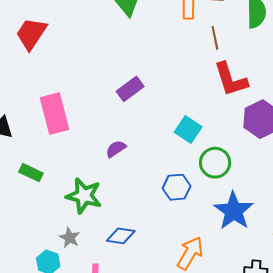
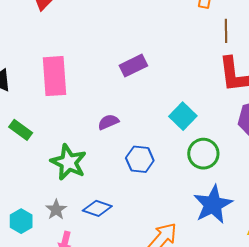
blue hexagon: (177, 187) -> (140, 159), moved
gray star: (70, 238) -> (56, 210), moved

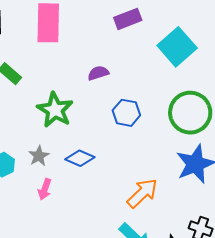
cyan square: (183, 116) -> (177, 47), moved, size x1.4
green circle: (203, 154) -> (190, 113), size x1.4

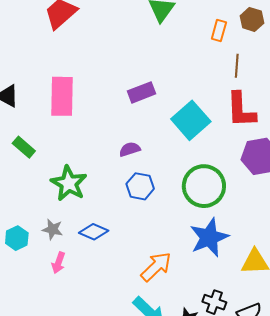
purple semicircle: (98, 73) -> (130, 149), moved
gray star: (39, 156) -> (53, 229), turned -30

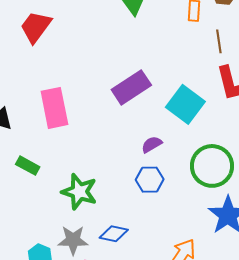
purple rectangle: (142, 92) -> (131, 87), size x1.4
purple semicircle: (130, 149) -> (152, 144), moved
gray star: (53, 229) -> (73, 240), size x1.4

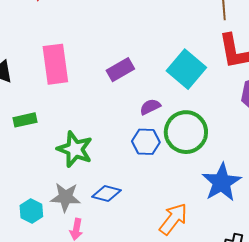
purple rectangle: (131, 87) -> (120, 70), moved, size x0.7
green rectangle: (28, 166) -> (25, 120), turned -45
green circle: (212, 166) -> (186, 132), moved

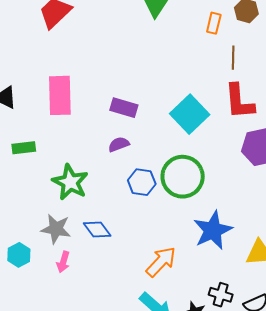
purple rectangle: (120, 70) -> (124, 108), turned 40
purple semicircle: (150, 107) -> (119, 144), moved
blue diamond: (106, 194) -> (97, 229), turned 32
cyan hexagon: (31, 211) -> (19, 255), moved

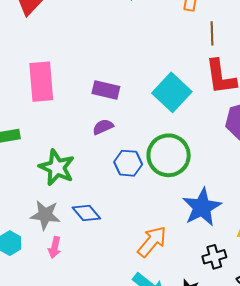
black cross: (221, 295) -> (214, 257), moved, turned -30

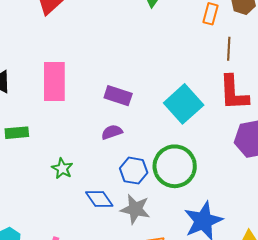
green star: (57, 167) -> (62, 168), size x0.6
blue diamond: (86, 213) -> (99, 199), moved
gray star: (45, 215) -> (135, 209), moved

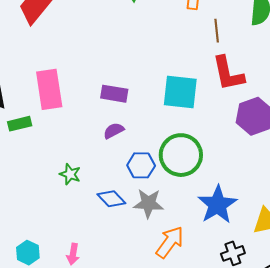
cyan square: (184, 104) -> (180, 92), turned -33
green rectangle: (17, 133) -> (20, 124), moved

